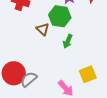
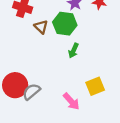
brown triangle: (43, 29) -> (41, 27), moved

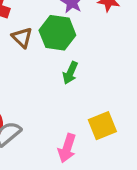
pink arrow: (71, 101) -> (67, 148), turned 60

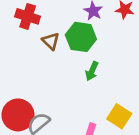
yellow square: (102, 126) -> (119, 116), turned -35

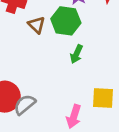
yellow square: (119, 116) -> (103, 98), turned -30

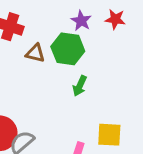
brown triangle: (37, 25) -> (35, 53), turned -30

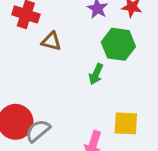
green hexagon: (68, 49) -> (118, 44), moved

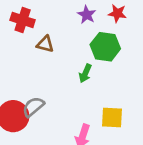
gray semicircle: (38, 131) -> (33, 107), moved

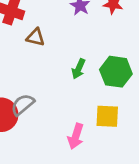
green hexagon: (105, 47) -> (116, 72), moved

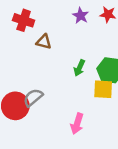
yellow square: (107, 116) -> (103, 89), moved

